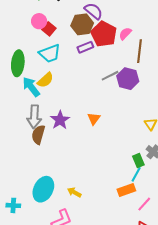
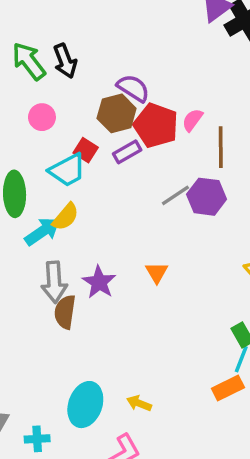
red square: (49, 29) -> (86, 150), moved
cyan arrow: (31, 87) -> (42, 231), turned 100

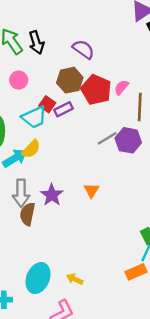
purple semicircle: (133, 88) -> (83, 49), moved
purple rectangle: (127, 152) -> (63, 109), moved

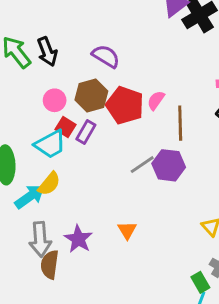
pink circle: (19, 80) -> (55, 100), moved
purple rectangle: (63, 109) -> (86, 132), turned -30

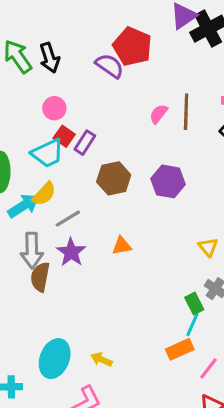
brown hexagon: (91, 95) -> (114, 178), moved
red pentagon: (125, 105) -> (132, 46), moved
brown line: (180, 123) -> (186, 112), moved
gray line: (142, 165) -> (68, 219), moved
orange triangle: (127, 230) -> (122, 246), turned 48

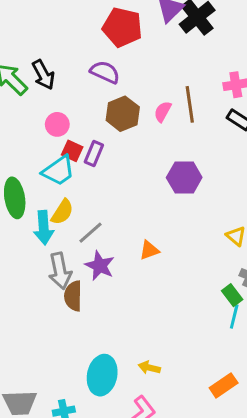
red pentagon: (132, 46) -> (122, 27), moved
brown hexagon: (114, 178) -> (123, 114), moved
cyan arrow: (23, 206) -> (44, 228), turned 128
orange rectangle: (180, 349) -> (224, 385), moved

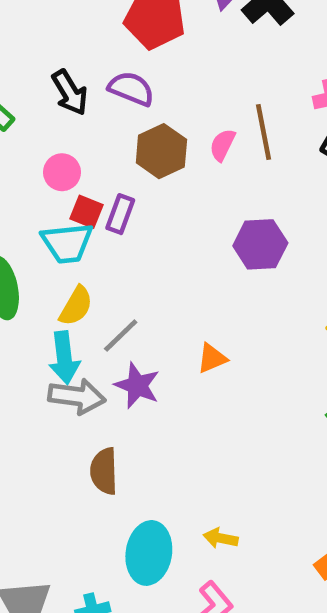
black arrow: (43, 75) -> (70, 93), moved
cyan trapezoid: (58, 171) -> (67, 243), turned 32
cyan arrow: (44, 228) -> (64, 358), moved
gray arrow: (60, 271) -> (77, 396), turned -68
brown semicircle: (73, 296) -> (104, 471), moved

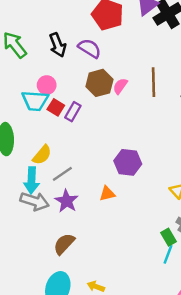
pink semicircle: (222, 145) -> (120, 86), moved
cyan trapezoid: (67, 243) -> (35, 101), moved
purple hexagon: (260, 244) -> (128, 162), moved
brown semicircle: (104, 471) -> (64, 244), moved, turned 35

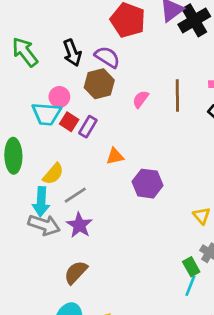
brown hexagon: (99, 83) -> (99, 84), moved
orange triangle: (107, 194) -> (115, 156), moved

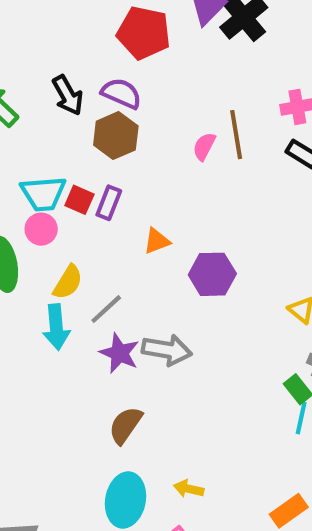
pink circle: (59, 97) -> (41, 229), moved
pink semicircle: (141, 99) -> (204, 146), moved
gray arrow: (44, 225) -> (167, 350), moved

